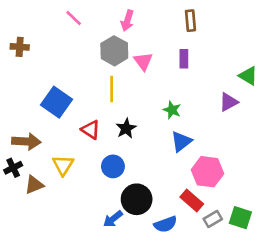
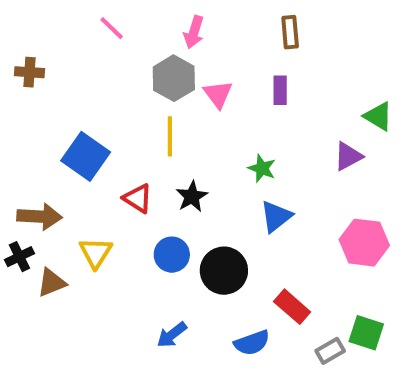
pink hexagon: (208, 172) -> (364, 243), moved
black circle: (137, 199) -> (224, 271), moved
gray rectangle: (213, 219) -> (330, 351), moved

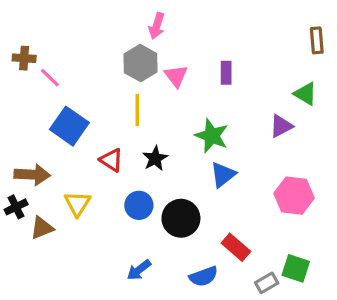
pink line: (112, 28) -> (50, 78), moved
brown rectangle: (290, 32) -> (317, 40), moved
green star: (262, 168) -> (212, 136), size x1.5

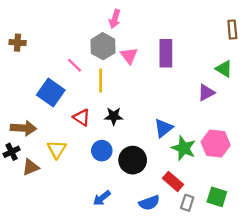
purple rectangle: (226, 73) -> (166, 53), size x1.6
pink line: (50, 78) -> (74, 65), moved
green star: (212, 136) -> (184, 148), moved
black star: (155, 158) -> (114, 116), turned 30
gray rectangle: (267, 283) -> (187, 203), moved, turned -42

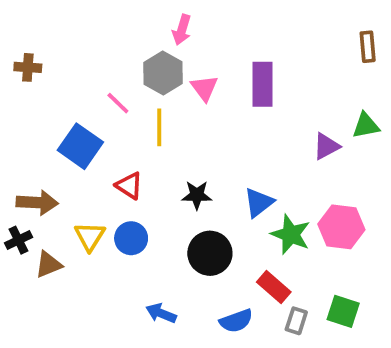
green triangle: (224, 69) -> (366, 126), moved, turned -42
black star: (114, 116) -> (197, 195), moved
blue circle: (102, 151) -> (131, 238), moved
blue arrow: (102, 198) -> (161, 313), turned 60

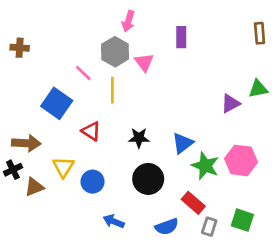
purple rectangle: (263, 84) -> (181, 37), moved, size x0.7
blue circle: (131, 238) -> (93, 182), moved

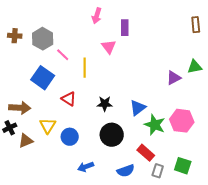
purple rectangle: (181, 37) -> (125, 28), moved
gray hexagon: (115, 52) -> (43, 39), moved
blue arrow: (114, 221) -> (86, 167), turned -42

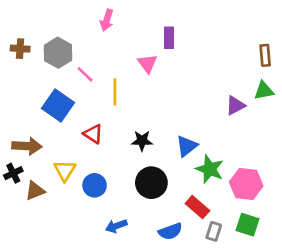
pink arrow: (97, 16) -> (107, 20), moved
brown rectangle: (196, 25) -> (265, 55), moved
pink hexagon: (182, 121) -> (246, 184), moved

